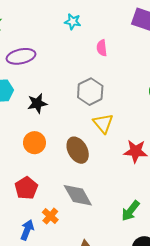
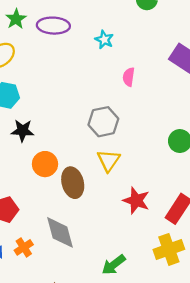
purple ellipse: (21, 56) -> (53, 26), moved
black star: (37, 103) -> (23, 131), moved
orange circle: (34, 143) -> (45, 164), moved

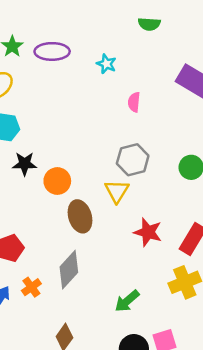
gray hexagon: (103, 122) -> (133, 160), moved
orange circle: (45, 164) -> (57, 181), moved
gray diamond: (60, 232) -> (69, 270), turned 60

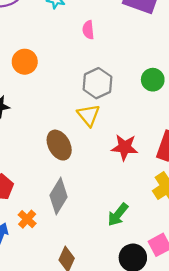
orange circle: (57, 181) -> (25, 62), moved

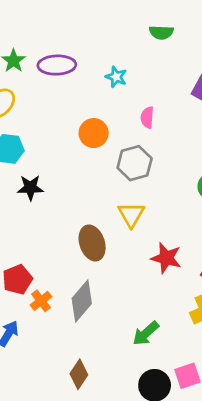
orange circle: (25, 62) -> (94, 133), moved
gray hexagon: (97, 83) -> (135, 163), moved
orange cross: (27, 219) -> (41, 301), moved

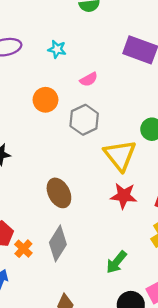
pink semicircle: (147, 117) -> (89, 79), turned -114
yellow triangle: (131, 215) -> (120, 155), moved, size x1.4

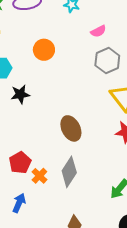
orange circle: (45, 100) -> (44, 50), moved
gray hexagon: (84, 120) -> (107, 60), moved

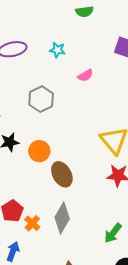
orange circle: (44, 50) -> (39, 151), moved
gray hexagon: (107, 60) -> (41, 99), moved

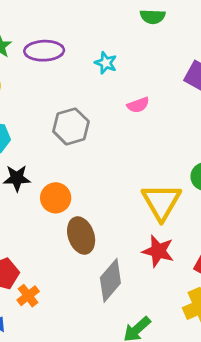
gray diamond: (62, 218) -> (110, 280), moved

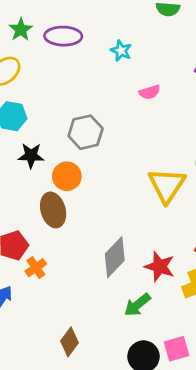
gray hexagon: (71, 126) -> (86, 132), moved
brown ellipse: (81, 236) -> (53, 210), moved
red star: (158, 251) -> (160, 267), moved

